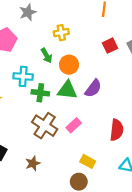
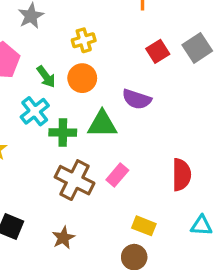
green arrow: (47, 56) -> (46, 77), moved
orange circle: (69, 65) -> (82, 78), moved
cyan cross: (23, 76) -> (35, 111), turned -36
purple semicircle: (93, 88) -> (137, 99), moved, turned 78

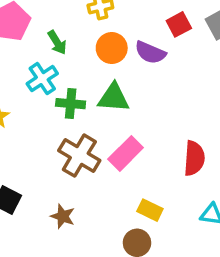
orange circle: (82, 78) -> (112, 48), moved
purple semicircle: (137, 99) -> (150, 52), moved
pink rectangle: (117, 175) -> (126, 153), size x1.4
brown star: (63, 238) -> (63, 216), turned -30

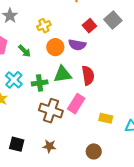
cyan cross: (42, 79) -> (14, 80), moved
red semicircle: (194, 158) -> (88, 75), moved
yellow rectangle: (150, 210) -> (106, 118), moved

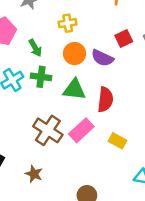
green cross: (40, 83) -> (41, 77), moved
yellow rectangle: (106, 118) -> (118, 141), moved

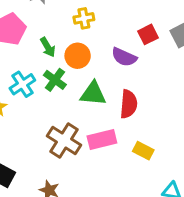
orange circle: (74, 54) -> (78, 56), moved
green cross: (41, 77) -> (55, 80), turned 30
pink rectangle: (81, 130) -> (102, 140), turned 30

